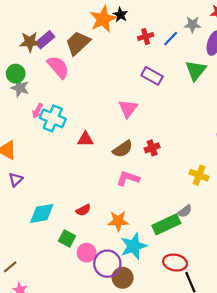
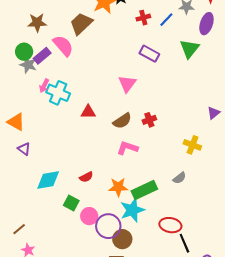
purple rectangle: (45, 40) -> (42, 56), moved
purple triangle: (16, 180) -> (24, 149), turned -40
green rectangle: (166, 224) -> (144, 190), moved

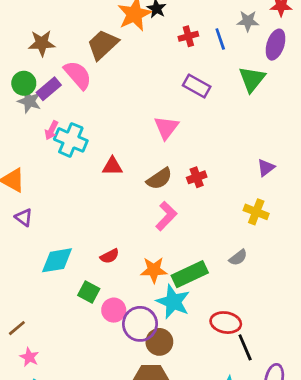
blue line: (166, 20) -> (220, 39), turned -63
purple triangle: (214, 113) -> (266, 168), moved
pink L-shape: (127, 148) -> (166, 216), turned 115
cyan star: (132, 210) -> (173, 302), turned -30

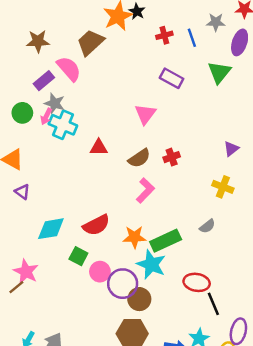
green circle: (24, 83) -> (22, 113), moved
gray star: (29, 101) -> (55, 103), moved
red semicircle: (110, 256) -> (96, 225), size x1.6
pink star: (29, 357) -> (26, 272), moved, size x1.5

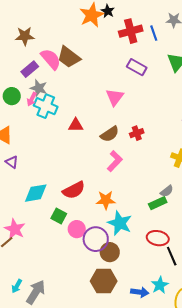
red cross: (164, 35) -> (131, 31), size x1.6
brown trapezoid: (90, 42) -> (69, 57), moved, turned -100
green rectangle: (166, 241) -> (158, 203), moved, size x0.7

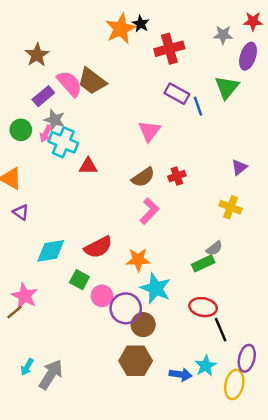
blue line: (154, 33) -> (198, 106), moved
brown star: (25, 36) -> (37, 55), turned -30
red triangle: (76, 125) -> (88, 166), moved

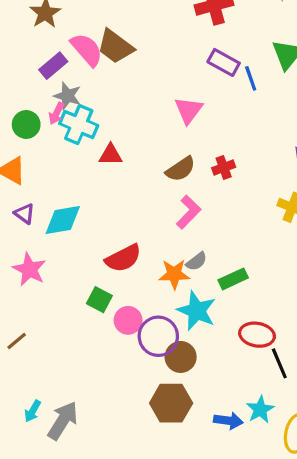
green circle: (21, 130) -> (26, 125), moved
gray semicircle: (214, 248) -> (197, 261), moved
cyan diamond: (51, 251) -> (63, 220), moved
green rectangle: (203, 263) -> (233, 279), moved
pink star: (25, 296) -> (29, 269), moved

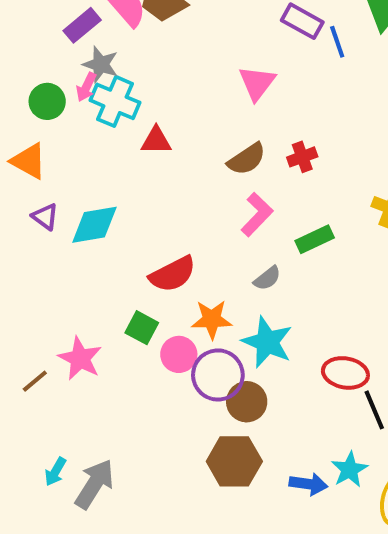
pink star: (29, 269) -> (80, 359), moved
orange star: (174, 274) -> (212, 319), moved
green rectangle: (233, 279) -> (315, 239), moved

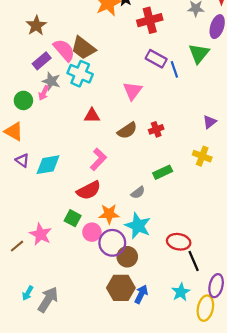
cyan cross: (115, 101) -> (80, 74), moved
red triangle: (156, 140) -> (92, 115), moved
pink L-shape: (257, 215) -> (98, 159), moved
blue arrow: (308, 484) -> (141, 294), moved, turned -72

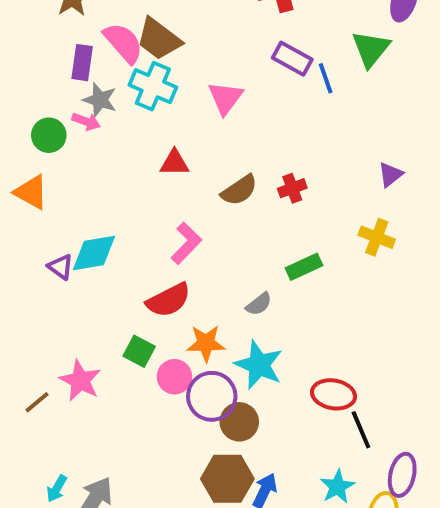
purple rectangle: (42, 61) -> (82, 63), turned -42
pink triangle: (133, 91) -> (225, 98), moved
pink arrow: (44, 93) -> (86, 121), turned -96
purple triangle: (22, 160) -> (61, 267), moved

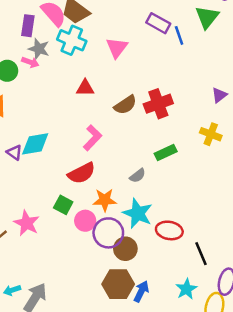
red cross: (292, 188) -> (158, 104), size x1.6
red ellipse: (333, 394) -> (169, 230), moved
cyan arrow: (57, 489) -> (12, 290), turned 42

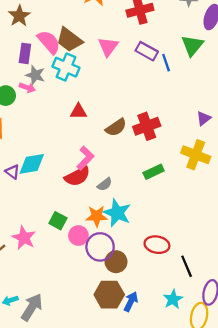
pink triangle: (117, 48) -> (108, 47), moved
yellow cross: (211, 134) -> (196, 155), size x1.4
red semicircle: (82, 173) -> (77, 176), moved
gray semicircle: (138, 176) -> (105, 184), moved
cyan star: (138, 213) -> (117, 213), moved

